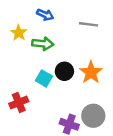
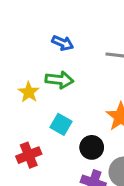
yellow star: (19, 33) -> (29, 92), moved
black circle: (64, 71) -> (92, 147), moved

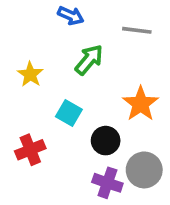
green arrow: (59, 80) -> (89, 60), moved, turned -56

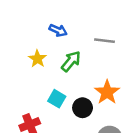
yellow star: (30, 74) -> (37, 59), moved
black circle: (106, 141) -> (83, 108), moved

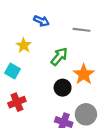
green arrow: (71, 61) -> (59, 56), moved
cyan square: (57, 99) -> (13, 71), moved

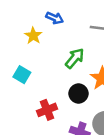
yellow star: (24, 45) -> (33, 36), moved
red cross: (17, 102) -> (47, 110), moved

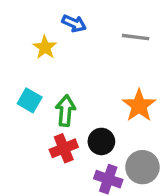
green arrow: (75, 58) -> (65, 111), moved, turned -35
black circle: (78, 93) -> (101, 141), moved

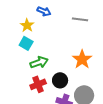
cyan square: (30, 100) -> (26, 43), moved
green arrow: (65, 111) -> (39, 62), turned 66

